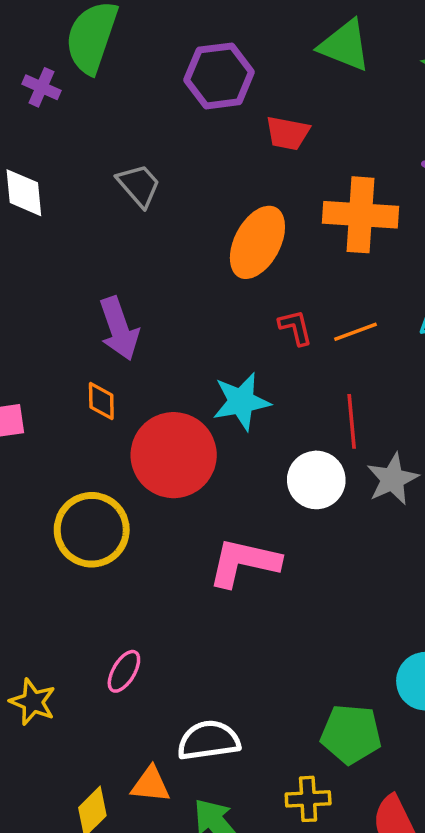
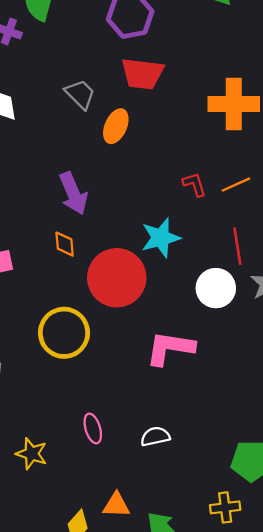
red trapezoid: (288, 133) -> (142, 74), moved, size x1.4
orange ellipse: (257, 242) -> (116, 126), moved, size x0.7
pink ellipse: (124, 671) -> (93, 428), turned -44
white semicircle: (209, 740) -> (155, 436), moved, size x0.7

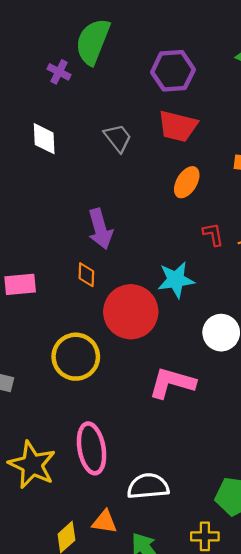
orange ellipse: (116, 126) -> (187, 182), moved
pink ellipse: (93, 428) -> (92, 448), size x1.8
white semicircle: (155, 436) -> (148, 486), moved, size x1.5
yellow star: (32, 454) -> (32, 465), size x1.6

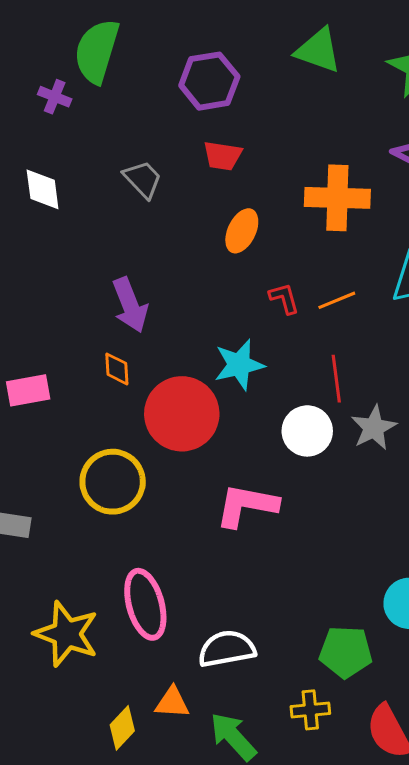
red trapezoid: (178, 126) -> (223, 156), size x0.7

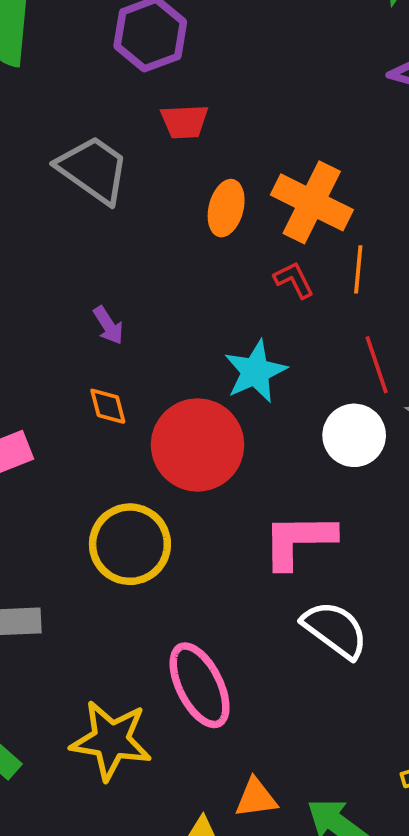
gray trapezoid: (143, 179) -> (93, 169), size x1.5
orange cross: (337, 198) -> (312, 202), moved, turned 36
orange line: (337, 300) -> (358, 269), turned -51
purple arrow: (130, 305) -> (108, 325), size x0.6
white semicircle: (227, 649) -> (335, 630), moved, turned 58

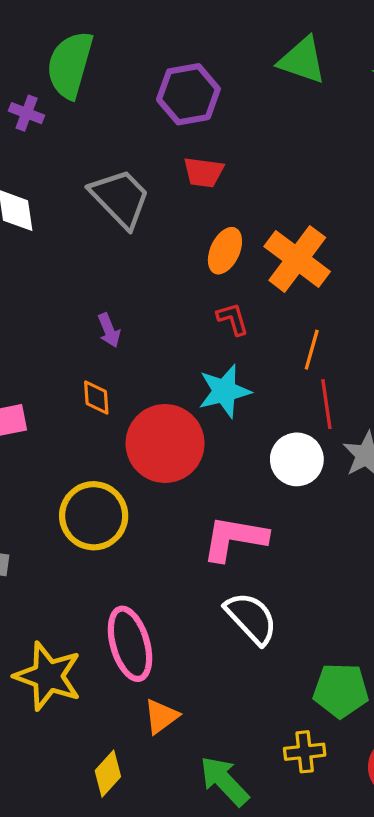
orange line: (358, 269) -> (312, 350), moved
red L-shape: (294, 280) -> (233, 319), moved
orange triangle: (256, 798) -> (161, 716), moved, turned -39

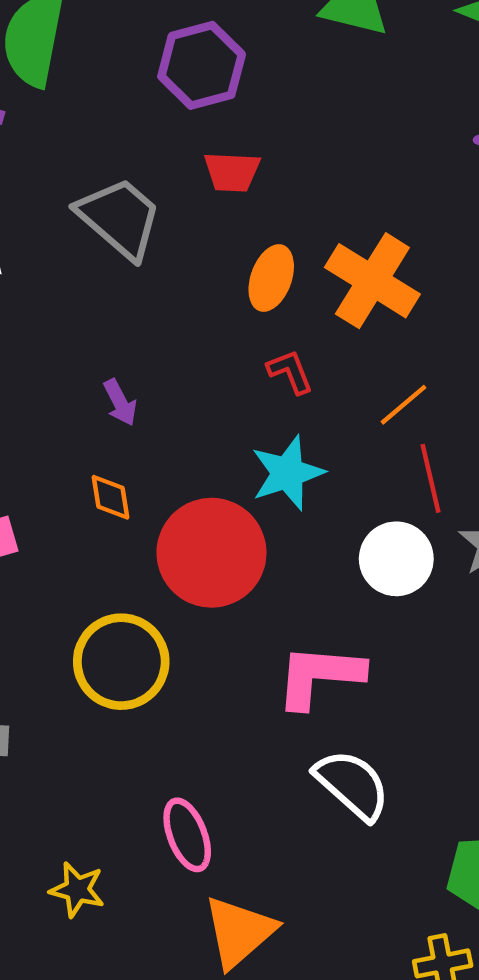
orange line: (312, 350) -> (404, 405), turned 39
pink ellipse: (130, 644) -> (187, 835), size x0.7
yellow star: (48, 676) -> (77, 890), size x0.6
orange triangle: (161, 716) -> (239, 932), size x1.5

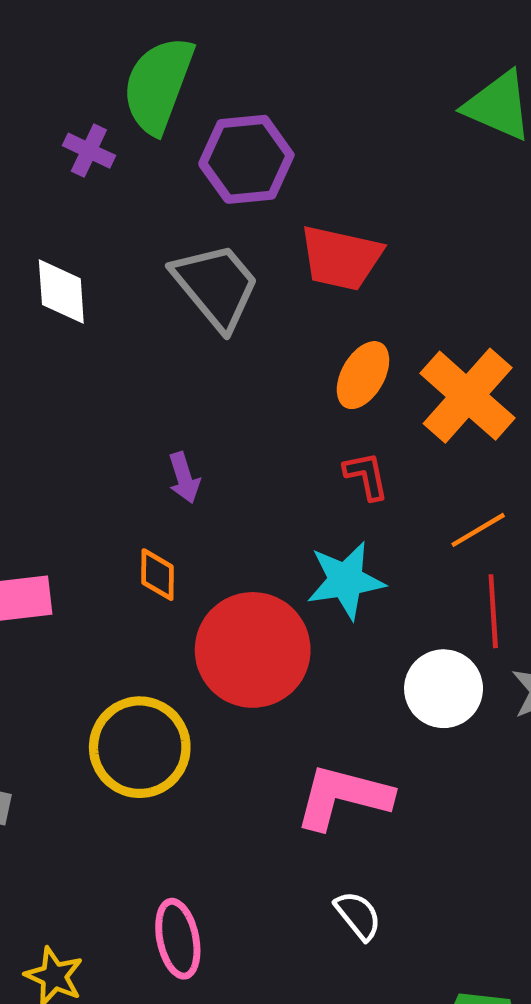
purple hexagon: (202, 65) -> (246, 159), moved
red trapezoid: (232, 172) -> (341, 258), size x1.4
white semicircle: (352, 785) -> (358, 915), size x0.6

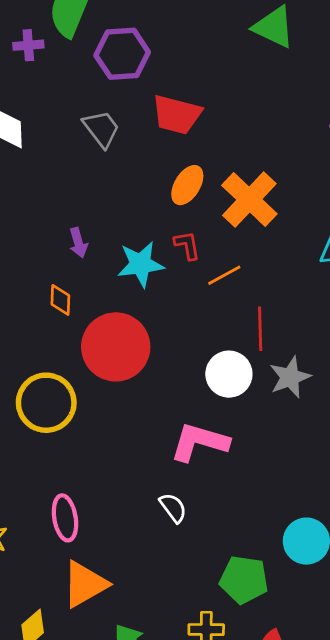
purple cross: (89, 151) -> (28, 45), turned -32
gray trapezoid: (216, 286) -> (101, 129), size x0.7
orange line: (478, 530) -> (224, 275), moved
cyan star: (346, 580) -> (141, 264), moved
pink L-shape: (343, 797) -> (199, 442), moved

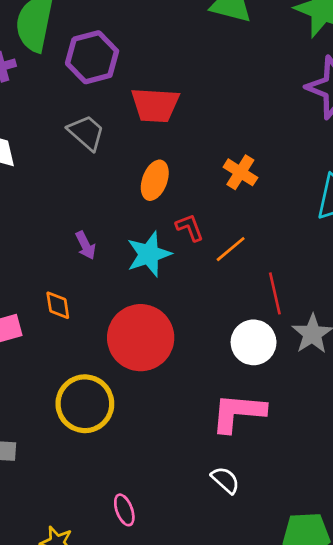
orange ellipse: (187, 185) -> (155, 180), moved
orange cross: (249, 200) -> (240, 172), size x0.6
orange diamond: (60, 300) -> (58, 305), moved
pink ellipse: (65, 518) -> (124, 510), size x0.7

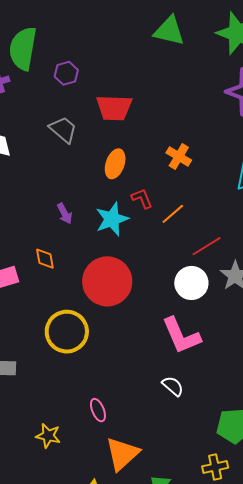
purple hexagon: (92, 57) -> (66, 73), size x0.6
red line: (275, 293) -> (207, 246), turned 72
pink L-shape: (238, 413) -> (181, 336), turned -117

